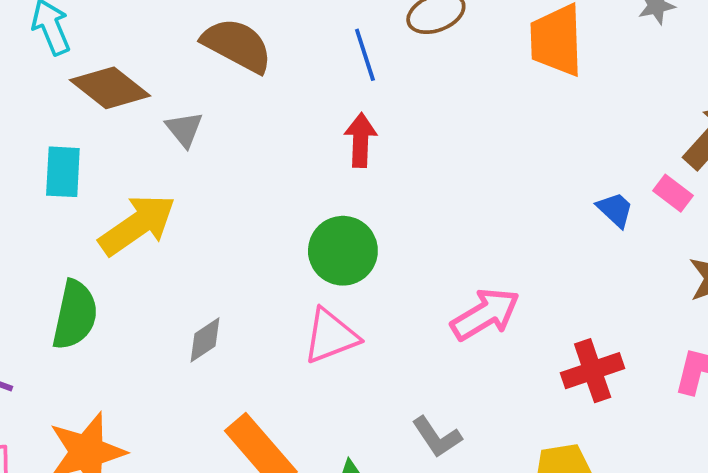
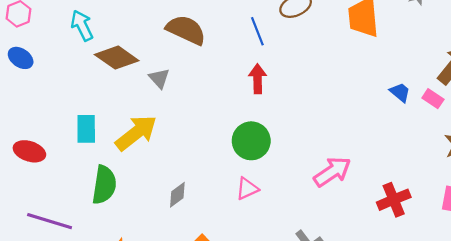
cyan rectangle: (63, 172) -> (86, 129), moved
blue trapezoid: (615, 210) -> (400, 92), moved
pink triangle: (331, 336) -> (247, 189), size x0.7

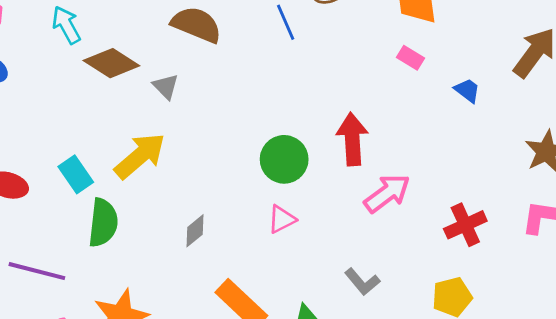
red arrow: (258, 79) -> (352, 139), moved, size x1.4
pink rectangle: (433, 99) -> (410, 58), moved
cyan rectangle: (86, 129) -> (76, 174), moved, turned -32

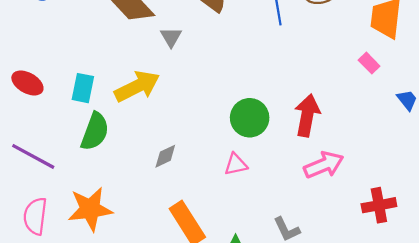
cyan rectangle: (76, 174) -> (83, 88), turned 32

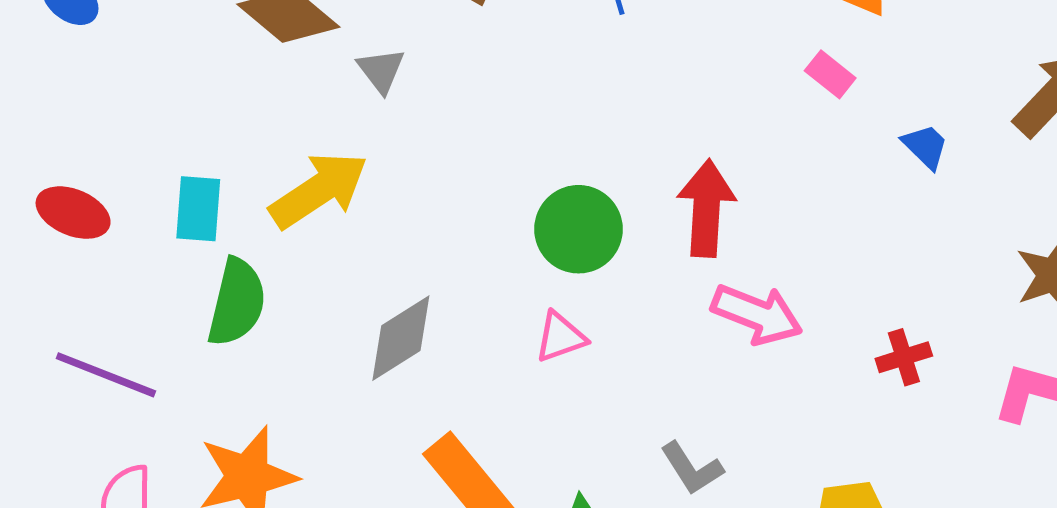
gray diamond: (165, 156) -> (401, 338), size x1.5
pink arrow: (324, 165) -> (757, 314), turned 51
red cross: (379, 205) -> (904, 357), moved, size x0.7

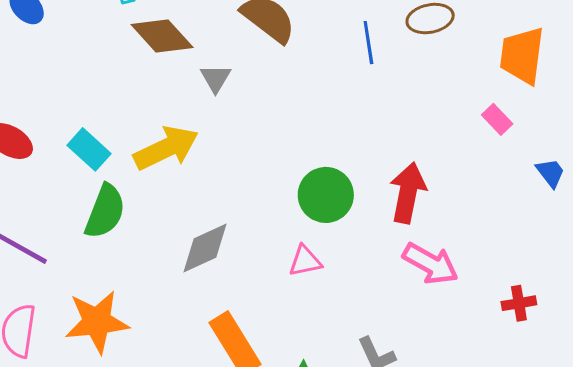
cyan rectangle: (198, 209) -> (89, 149), turned -60

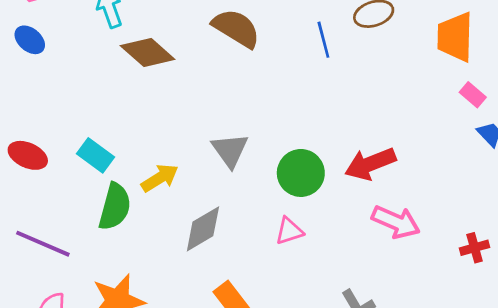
gray triangle: (216, 78) -> (230, 150), moved, size x1.4
pink rectangle: (497, 119) -> (473, 95), moved
yellow arrow: (166, 148) -> (160, 178), moved, size x0.7
red arrow: (408, 193) -> (370, 164), turned -117

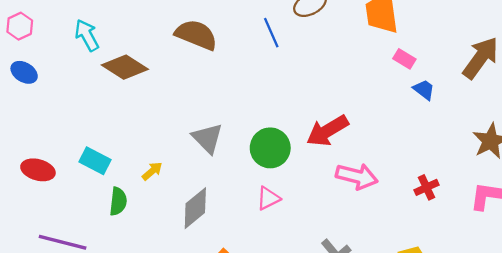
yellow arrow: (160, 178) -> (152, 171), size x0.7
green semicircle: (115, 207) -> (118, 201), size x0.7

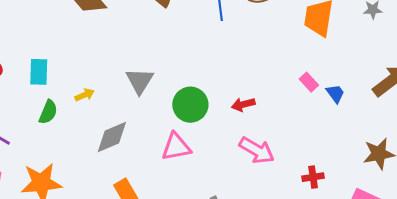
pink rectangle: (404, 59) -> (309, 82), moved
red arrow: (327, 131) -> (243, 104), size x0.6
cyan rectangle: (95, 161) -> (39, 72), turned 48
pink triangle: (268, 198) -> (176, 147), size x1.4

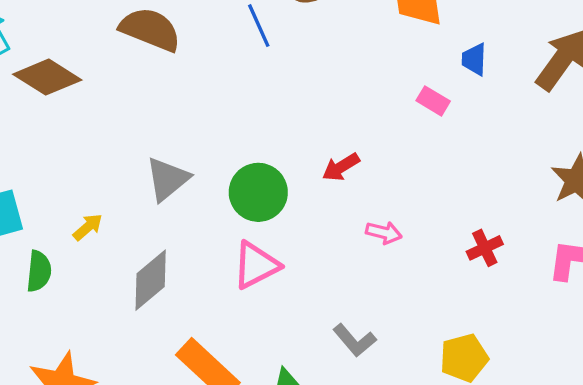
gray triangle: (140, 81) -> (167, 179), turned 36
blue trapezoid: (335, 94) -> (474, 59), moved, turned -125
pink arrow: (257, 150) -> (384, 233), size x0.6

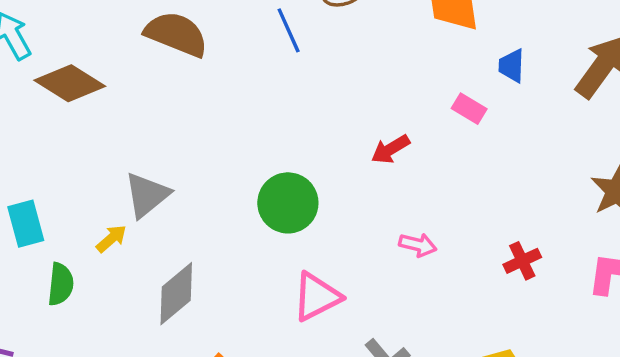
red arrow: (341, 167) -> (390, 149), moved
gray triangle: (167, 179) -> (147, 195), moved
pink triangle: (256, 265) -> (317, 297), moved

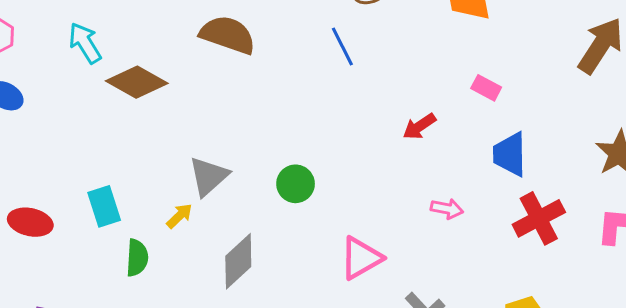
blue line: (289, 30) -> (342, 47), moved
blue trapezoid: (512, 66) -> (510, 154), moved, size x1.5
green circle: (288, 203) -> (296, 184), moved, size x0.7
red cross: (522, 261) -> (539, 218), size x1.6

